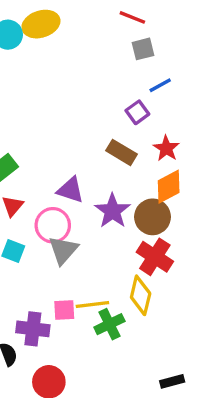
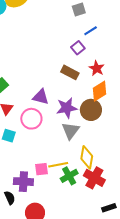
purple star: (112, 211) -> (67, 108), turned 30
gray triangle: (63, 250) -> (71, 131), moved
red cross: (155, 257) -> (94, 178), moved

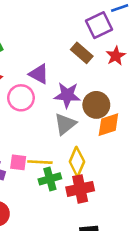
purple square: (78, 48) -> (99, 25), size x1.5
orange diamond: (99, 91) -> (108, 125), moved
red cross: (94, 178) -> (80, 189), turned 35

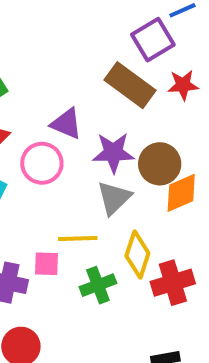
brown rectangle: (82, 53) -> (130, 85), size x1.4
red star: (116, 56) -> (183, 85), turned 30
yellow line: (40, 162) -> (78, 238), moved
red cross: (80, 189) -> (173, 283), moved

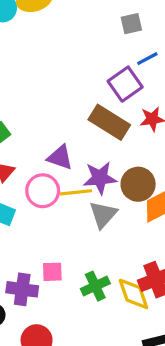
yellow line: (78, 238) -> (76, 192), moved
yellow diamond: (137, 255) -> (133, 294), moved, turned -33

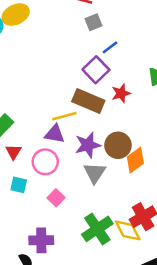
yellow line: (76, 192) -> (64, 116), moved
pink square: (52, 272) -> (56, 198), moved, turned -35
green cross: (95, 286) -> (97, 229), size x1.4

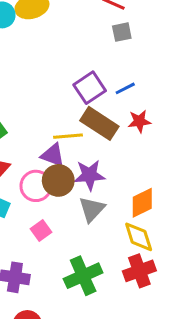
blue line: (110, 47) -> (125, 88), moved
purple square: (96, 70) -> (90, 88), moved
brown circle: (118, 145) -> (58, 180), moved
yellow diamond: (128, 230) -> (139, 237), moved

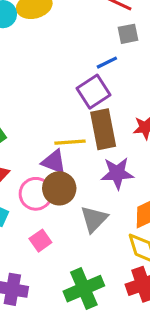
blue line: (125, 88) -> (107, 63), moved
brown rectangle: (99, 123) -> (103, 129), turned 45
purple star: (89, 175) -> (117, 173), moved

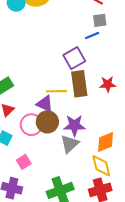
blue line: (107, 63) -> (92, 35), moved
purple star: (117, 173) -> (74, 125), moved
pink square: (40, 241) -> (24, 162), moved

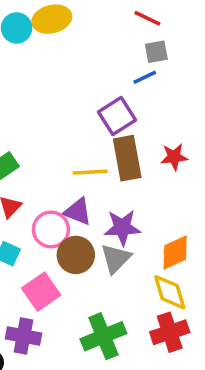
purple triangle: (45, 104) -> (78, 212), moved
brown circle: (47, 122) -> (76, 255), moved
pink square: (24, 162) -> (41, 292), size x1.5

